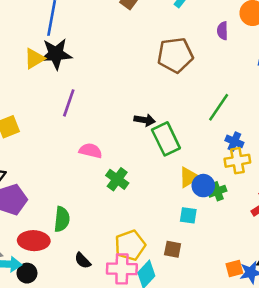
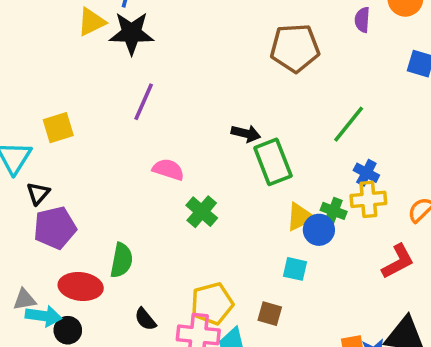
yellow triangle: (34, 59) -> (91, 22), moved
green cross: (217, 191) -> (334, 211), moved, turned 36

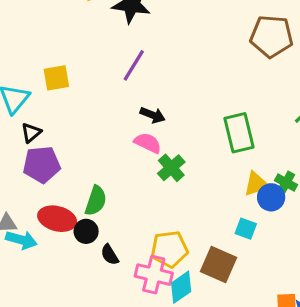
black arrow: (246, 134) -> (153, 115), moved
pink semicircle: (168, 170) -> (148, 143), moved
brown square: (270, 314) -> (218, 264), size x1.6
black circle: (68, 330) -> (86, 231), moved

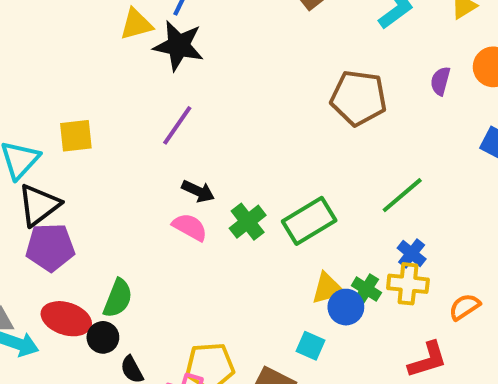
black triangle: (31, 133) -> (39, 205), size x1.6
green rectangle: (239, 133) -> (309, 221), turned 69
green cross: (171, 168) -> (248, 222), moved

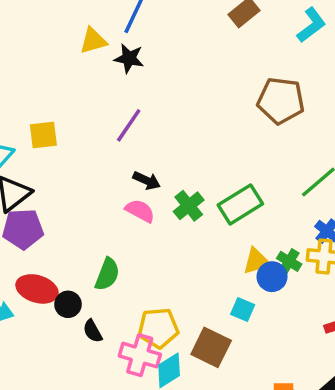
black star: (179, 46) -> (129, 58), size x0.7
green semicircle: (118, 298) -> (107, 274), moved

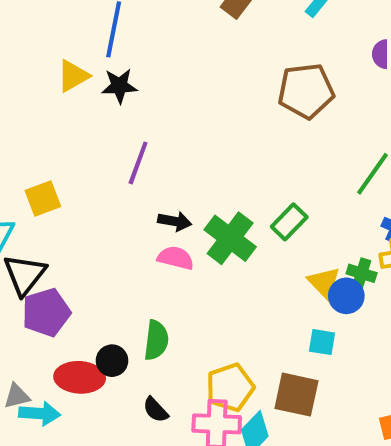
green rectangle: (240, 204) -> (289, 222), size x0.7
green cross: (189, 206) -> (230, 238), size x1.4
yellow triangle: (257, 261) -> (324, 283), turned -44
black circle: (68, 304) -> (112, 361), moved

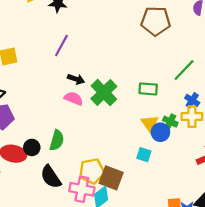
green rectangle: (289, 222) -> (148, 89), moved, turned 42
brown square: (296, 395) -> (111, 178), moved
black semicircle: (156, 410) -> (51, 177), size x1.6

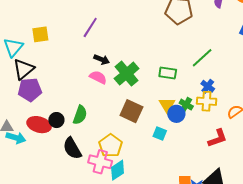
yellow pentagon: (92, 171) -> (111, 146), turned -30
brown square: (111, 178) -> (131, 111), moved

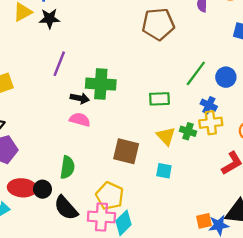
green cross: (127, 74) -> (101, 84), moved, turned -35
blue circle: (176, 114) -> (226, 77), moved
black circle: (56, 120) -> (42, 189), moved

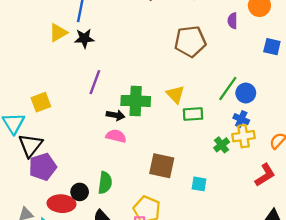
blue circle: (226, 77) -> (246, 93), moved
green cross: (188, 131) -> (222, 145), turned 35
yellow triangle: (166, 136) -> (175, 94), moved
black circle: (42, 189) -> (80, 192), moved

